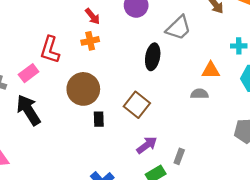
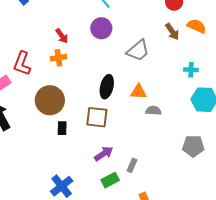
black ellipse: (153, 57) -> (107, 87), moved
orange triangle: (211, 70) -> (139, 92), moved
brown square: (137, 105) -> (97, 117), turned -35

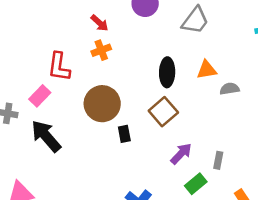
brown square: (97, 117) -> (163, 112), turned -35

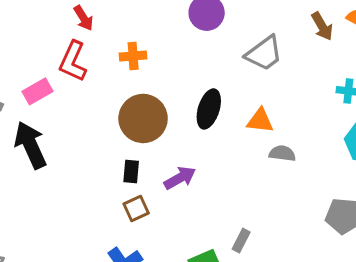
red arrow: (100, 23) -> (84, 18), moved
brown circle: (102, 104) -> (143, 118), moved
brown square: (163, 112) -> (136, 209), moved, size x0.7
purple arrow: (181, 154) -> (180, 178), moved

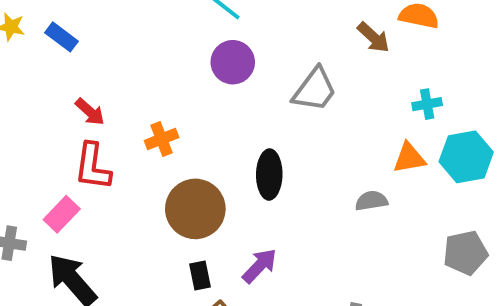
orange triangle: (260, 121) -> (409, 158), moved

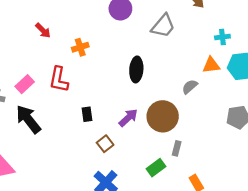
red L-shape: (93, 166) -> (59, 80), moved
gray semicircle: (371, 201) -> (190, 87), turned -35
brown circle: (195, 209) -> (163, 116), moved
black rectangle: (200, 275) -> (87, 114), moved

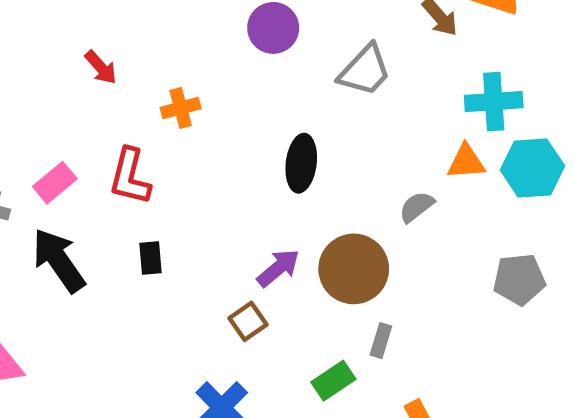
cyan cross: (222, 37) -> (494, 102), size x1.6
black rectangle: (87, 114) -> (151, 258), moved
brown square: (105, 144) -> (248, 321), moved

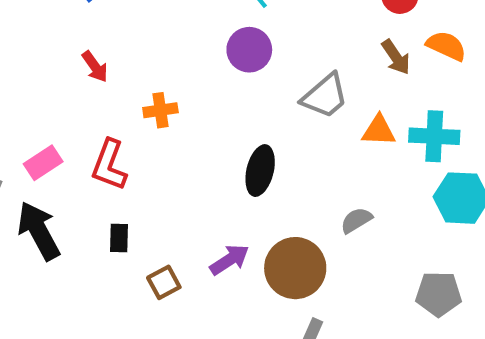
orange triangle: (466, 162) -> (379, 131), moved
brown square: (248, 321) -> (164, 282), moved

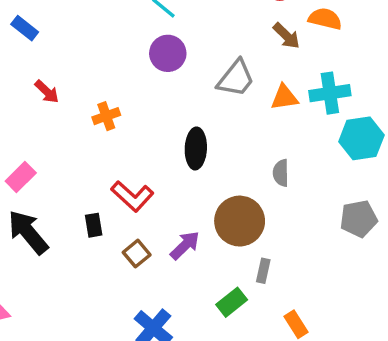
red L-shape: (109, 165) -> (132, 196), moved, turned -57
gray semicircle: (356, 220) -> (281, 173), turned -48
purple arrow: (229, 260) -> (185, 245), moved

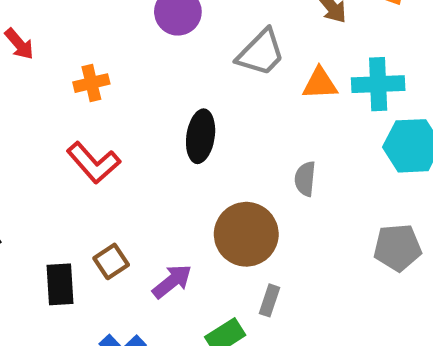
red L-shape: (132, 196) -> (93, 163), moved
black rectangle: (94, 225) -> (60, 284), moved, size x1.4
purple arrow: (185, 245) -> (172, 281), moved

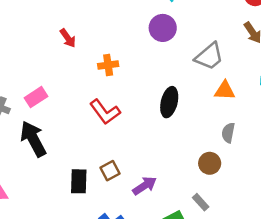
orange triangle: (320, 84) -> (225, 91), moved
brown circle: (246, 234) -> (210, 163), moved, size x0.6
gray rectangle: (270, 300) -> (201, 202), turned -66

